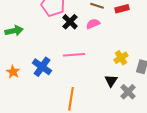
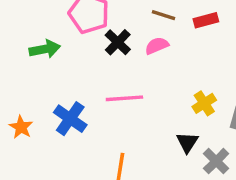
green arrow: (14, 31) -> (45, 49), moved

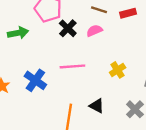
yellow cross: (204, 103) -> (118, 70), moved
black triangle: (187, 142) -> (97, 106), moved, turned -35

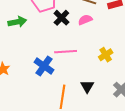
blue cross: (35, 80) -> (44, 66), moved
black triangle: (97, 106) -> (87, 87), turned 32

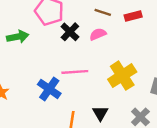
yellow cross: (106, 55) -> (122, 76), size x1.6

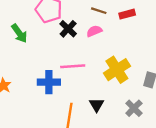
green arrow: (18, 37) -> (19, 33), turned 66
blue cross: (49, 89) -> (49, 82), turned -35

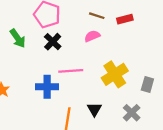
black cross: (68, 29) -> (53, 42), moved

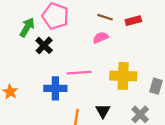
green arrow: (18, 38) -> (27, 27), moved, turned -114
black cross: (53, 42) -> (44, 45), moved
yellow cross: (115, 74) -> (123, 76), turned 35

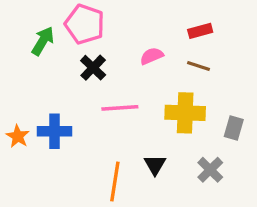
brown line: (105, 17) -> (199, 66), moved
black cross: (44, 45) -> (93, 68), moved
blue cross: (55, 88) -> (55, 131), moved

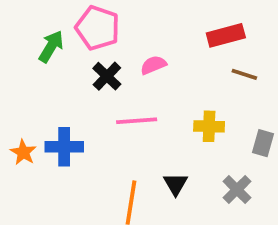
red rectangle: (200, 31) -> (226, 35), size x1.4
pink semicircle: (152, 56) -> (153, 65), moved
brown line: (199, 66) -> (244, 74), moved
yellow cross: (185, 113) -> (209, 126), size x0.7

